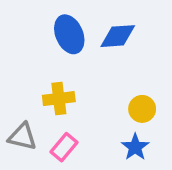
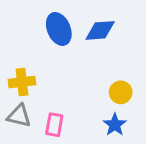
yellow cross: (59, 99) -> (22, 82), moved
pink rectangle: (64, 147) -> (54, 125), turned -30

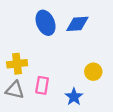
pink rectangle: (54, 125) -> (42, 85), moved
blue star: (115, 125) -> (74, 97), moved

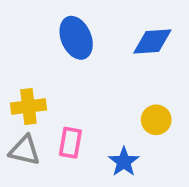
blue diamond: (77, 24) -> (152, 42), moved

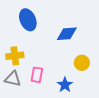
blue ellipse: (76, 38) -> (28, 20), moved
blue diamond: (152, 42) -> (67, 34), moved

